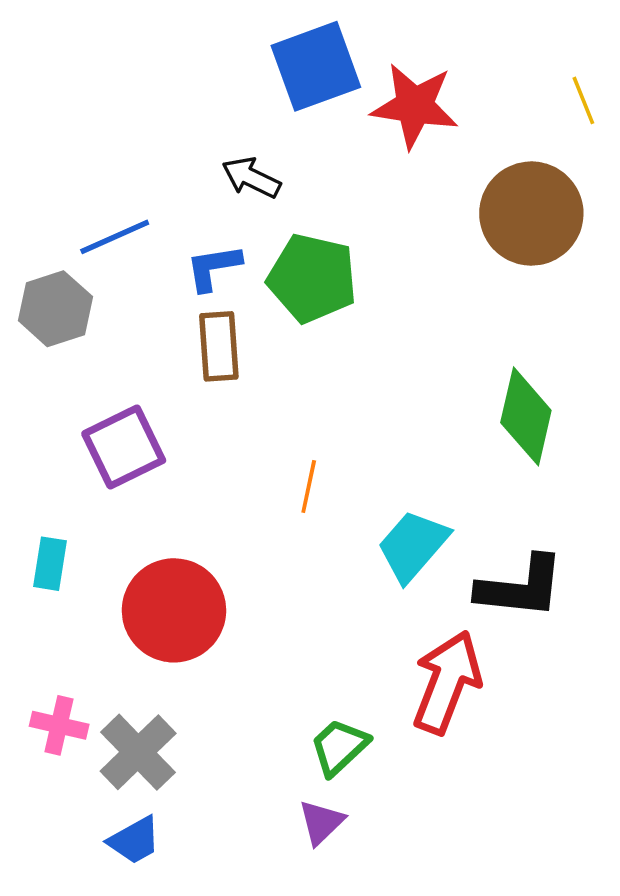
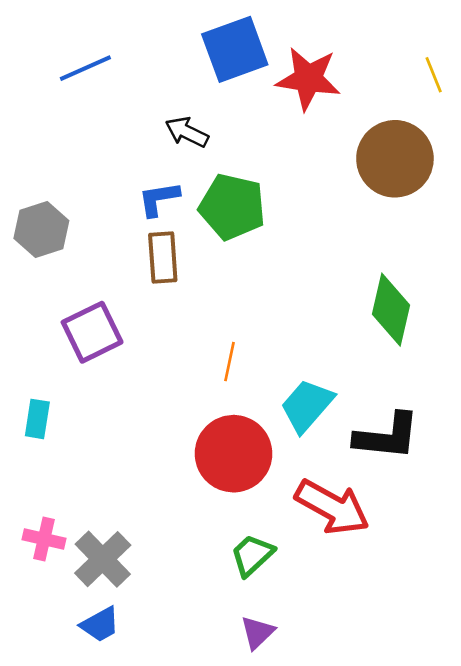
blue line: (115, 237) -> (85, 68), moved
red circle: (174, 610) -> (234, 454), moved
red arrow: (447, 682) -> (332, 507), turned 98
purple triangle: (321, 822) -> (258, 632), moved

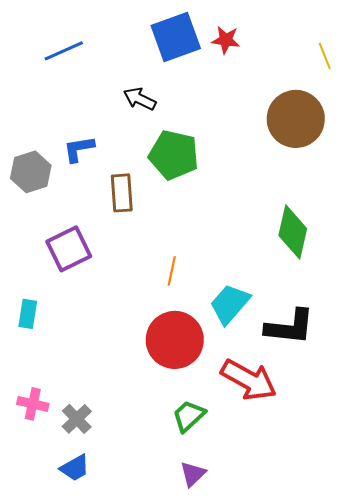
red star: (308, 79) -> (226, 40), moved, size x0.6
blue L-shape: (159, 199) -> (79, 149), moved
gray cross: (103, 559) -> (77, 419), size x0.7

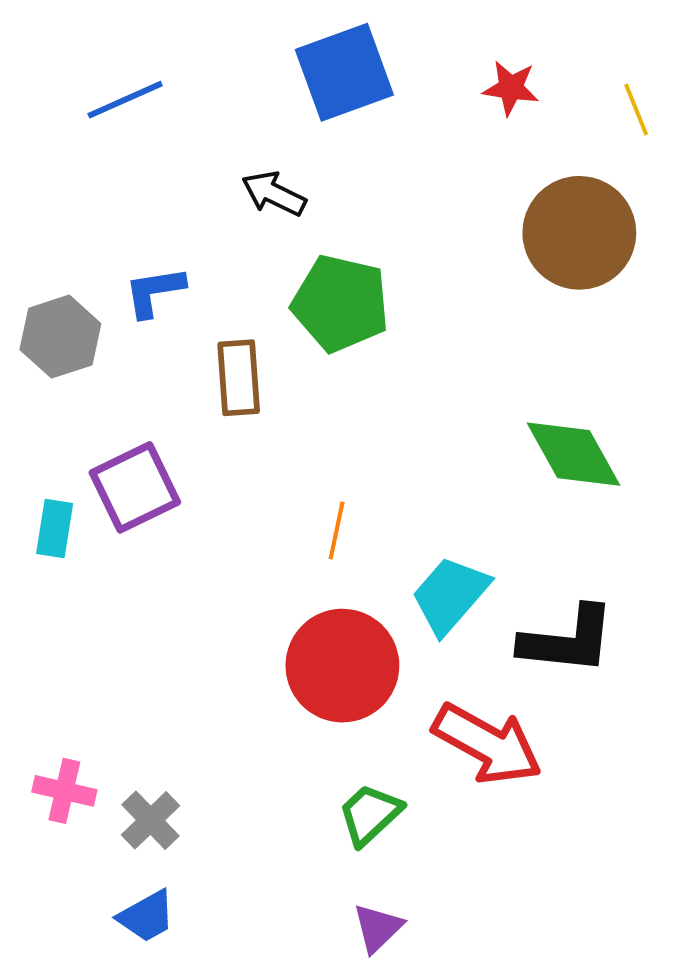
red star: (226, 40) -> (511, 88), moved
green diamond: (293, 232) -> (573, 454), turned -42
cyan rectangle: (28, 314) -> (55, 529), moved

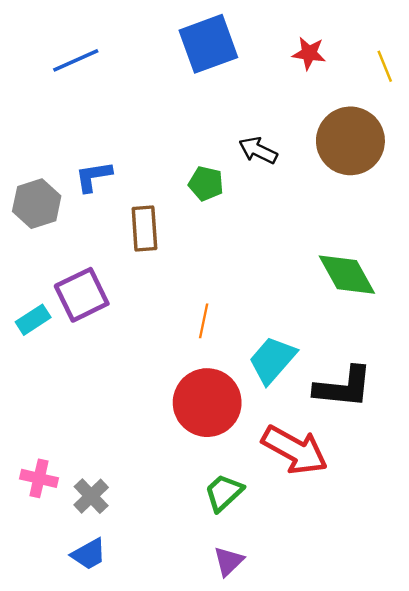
black arrow: (274, 194) -> (258, 150), moved
green pentagon: (340, 303) -> (206, 184), size x0.6
cyan rectangle: (55, 529) -> (33, 320), turned 48

